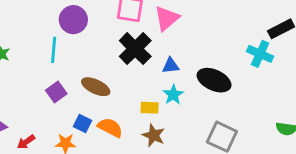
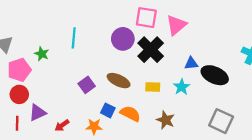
purple circle: (73, 20) -> (123, 39), moved
cyan line: (54, 50) -> (74, 38), moved
blue triangle: (171, 66) -> (191, 63), moved
yellow rectangle: (150, 108) -> (153, 87), moved

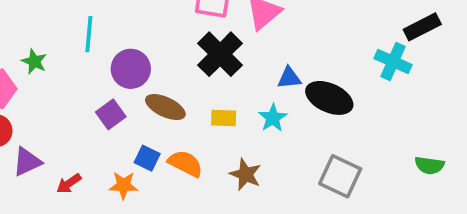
purple circle: (123, 39) -> (131, 69), moved

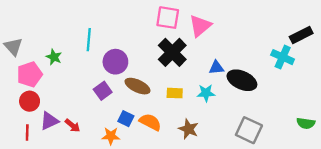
cyan star: (273, 118) -> (206, 93), turned 30
red arrow: (69, 184) -> (72, 126), moved, turned -105

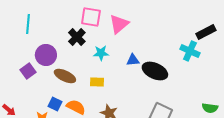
cyan line: (89, 40) -> (28, 24), moved
black cross: (172, 52) -> (77, 37), moved, size x0.7
purple square: (103, 91) -> (28, 71), moved
cyan star: (206, 93) -> (101, 53), moved

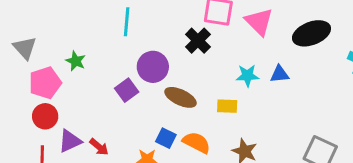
pink triangle: (119, 24) -> (259, 22), turned -35
cyan star: (101, 53) -> (247, 76), moved
black ellipse: (155, 71) -> (311, 33), moved, turned -45

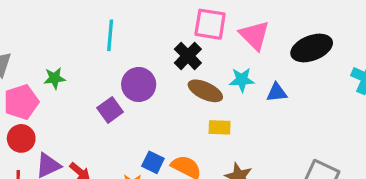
green star: (76, 61) -> (55, 78), turned -30
cyan star: (247, 76) -> (242, 80), moved
brown ellipse: (180, 97) -> (205, 91), moved

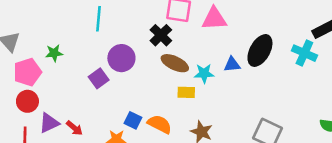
pink triangle: (254, 35) -> (214, 19), turned -48
black ellipse: (312, 48) -> (260, 50), moved, turned -40
cyan star: (242, 80) -> (204, 73), moved

